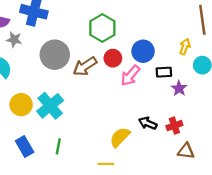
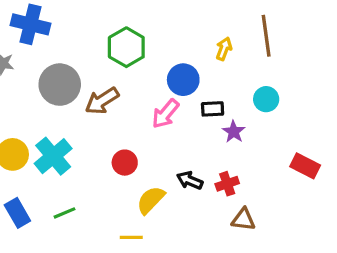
yellow arrow: (185, 47) -> (224, 49), moved
red circle: (113, 58) -> (125, 163), moved
green line: (58, 146) -> (65, 213), turned 56

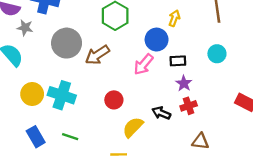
yellow arrow: (224, 49) -> (174, 18), moved
purple star: (234, 132) -> (184, 83), moved
cyan cross: (53, 156) -> (62, 95), turned -32
red cross: (227, 184) -> (189, 106), moved
green line: (65, 213) -> (70, 137), turned 42

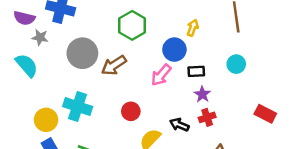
yellow circle: (32, 94) -> (46, 120), moved

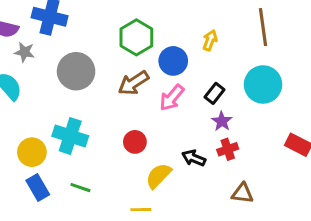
blue circle: (174, 50) -> (173, 61), moved
cyan circle: (236, 64) -> (263, 84), size x1.6
brown arrow: (114, 65) -> (133, 83), moved
black rectangle: (196, 71) -> (214, 93), turned -49

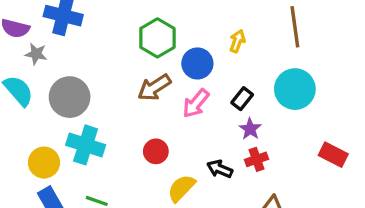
gray circle: (76, 71) -> (70, 97), moved

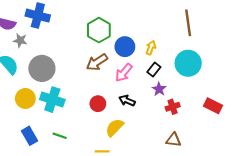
yellow arrow: (237, 41) -> (151, 48), moved
red cross: (257, 159) -> (173, 107), moved
yellow circle: (44, 163) -> (25, 98), moved
black arrow: (220, 169) -> (127, 101), moved

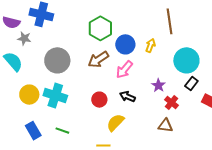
brown line: (188, 23) -> (169, 21), moved
gray circle: (42, 68) -> (57, 60), moved
black rectangle: (154, 69) -> (191, 83), moved
red cross: (173, 107) -> (171, 103), turned -32
brown triangle: (174, 140) -> (165, 126), moved

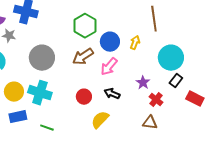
blue rectangle: (33, 131) -> (18, 117), moved, turned -72

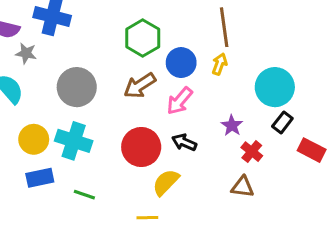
brown line: (154, 19) -> (224, 27), moved
red circle: (84, 97) -> (141, 147), size x1.6

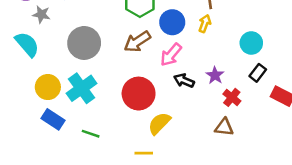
cyan circle: (275, 87) -> (251, 43), size x0.7
cyan cross: (74, 141) -> (82, 88), turned 36
black arrow: (184, 142) -> (184, 81), moved
blue rectangle: (40, 178) -> (53, 119), turned 45

